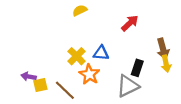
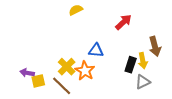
yellow cross: (77, 56) -> (67, 67), moved
yellow arrow: (166, 64) -> (143, 61), moved
gray triangle: (128, 86) -> (143, 82), moved, size x0.7

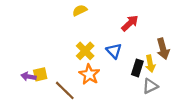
blue triangle: (96, 50) -> (114, 51), moved, turned 42
yellow cross: (67, 67) -> (85, 51), moved
yellow square: (38, 81) -> (40, 74), moved

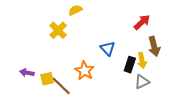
red arrow: (130, 23) -> (142, 22), moved
yellow cross: (85, 51) -> (58, 30), moved
yellow square: (40, 74) -> (47, 79), moved

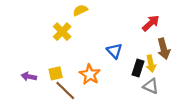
yellow square: (47, 79) -> (56, 73), moved
gray triangle: (142, 82) -> (151, 86), turned 49

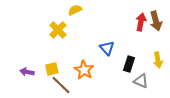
red arrow: (151, 23) -> (141, 22), turned -36
brown arrow: (164, 49) -> (156, 21), moved
yellow arrow: (151, 64) -> (158, 60), moved

